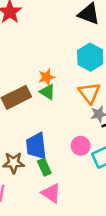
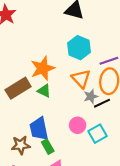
orange star: (47, 77) -> (43, 68), size x1.6
green triangle: (47, 92) -> (44, 91), moved

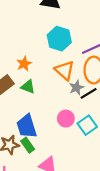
orange star: (43, 68) -> (24, 64), size x0.6
green rectangle: (48, 147) -> (28, 145), moved

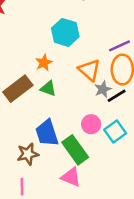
cyan hexagon: (59, 39) -> (65, 32), moved
green rectangle: (28, 145) -> (75, 150), moved, size x1.6

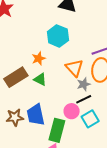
black line: (117, 96) -> (84, 99), moved
green rectangle: (75, 150) -> (57, 130), turned 45
brown star: (28, 154) -> (15, 117), moved

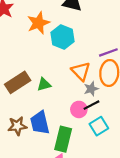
orange star: (39, 58) -> (38, 23), moved, size x1.5
green triangle: (40, 79) -> (44, 84), turned -40
pink circle: (72, 111) -> (79, 109), moved

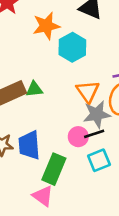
green triangle: (44, 84) -> (34, 89), moved
gray star: (91, 89) -> (97, 114), size x1.5

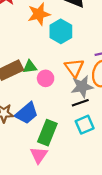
pink circle: (78, 137) -> (46, 78), moved
blue trapezoid: (29, 145) -> (27, 113), turned -125
pink triangle: (43, 196) -> (39, 155), turned 30

